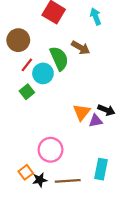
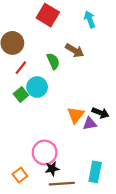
green semicircle: (59, 58) -> (53, 61), size x0.7
cyan circle: (43, 73) -> (37, 87), moved
black star: (40, 180) -> (52, 169), moved

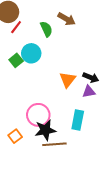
red line: (21, 68) -> (16, 27), moved
purple triangle: (90, 124) -> (89, 92), moved
black star: (52, 169) -> (45, 130), size x1.5
cyan rectangle: (95, 172) -> (78, 120), moved

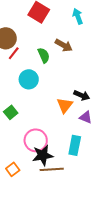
green square: (16, 60) -> (11, 112), moved
black arrow: (91, 78) -> (82, 95), moved
purple triangle: (89, 92) -> (86, 117), turned 32
orange square: (15, 136) -> (13, 169), moved

